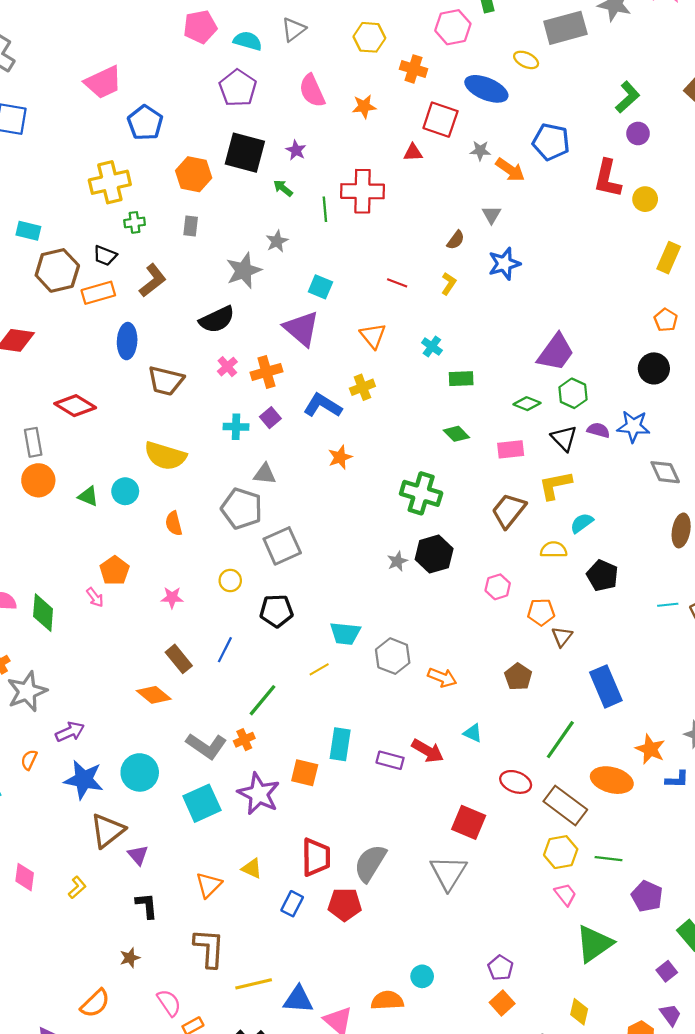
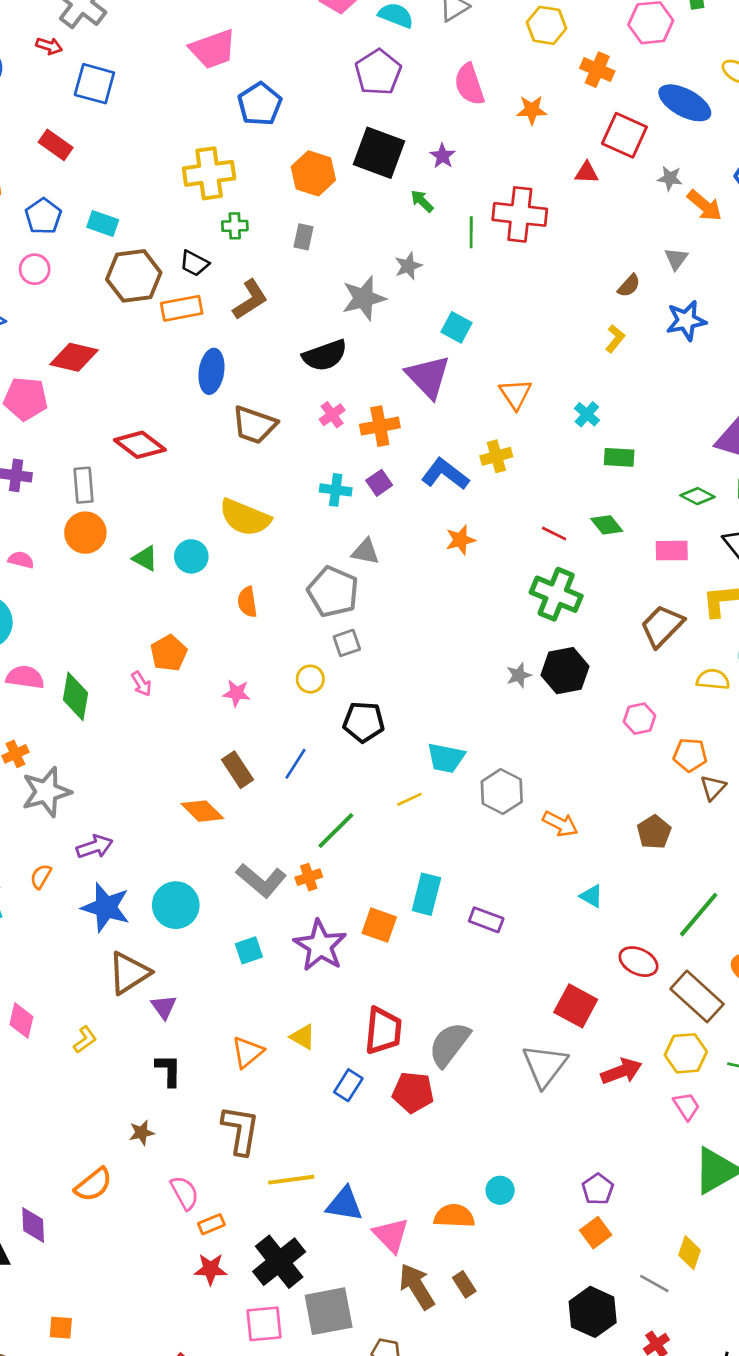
red line: (397, 283) -> (554, 533), moved
gray square: (282, 546) -> (347, 643), moved, size x0.6
red arrow: (428, 751) -> (621, 1071), moved, turned -56
cyan square: (202, 803) -> (249, 950), size x0.6

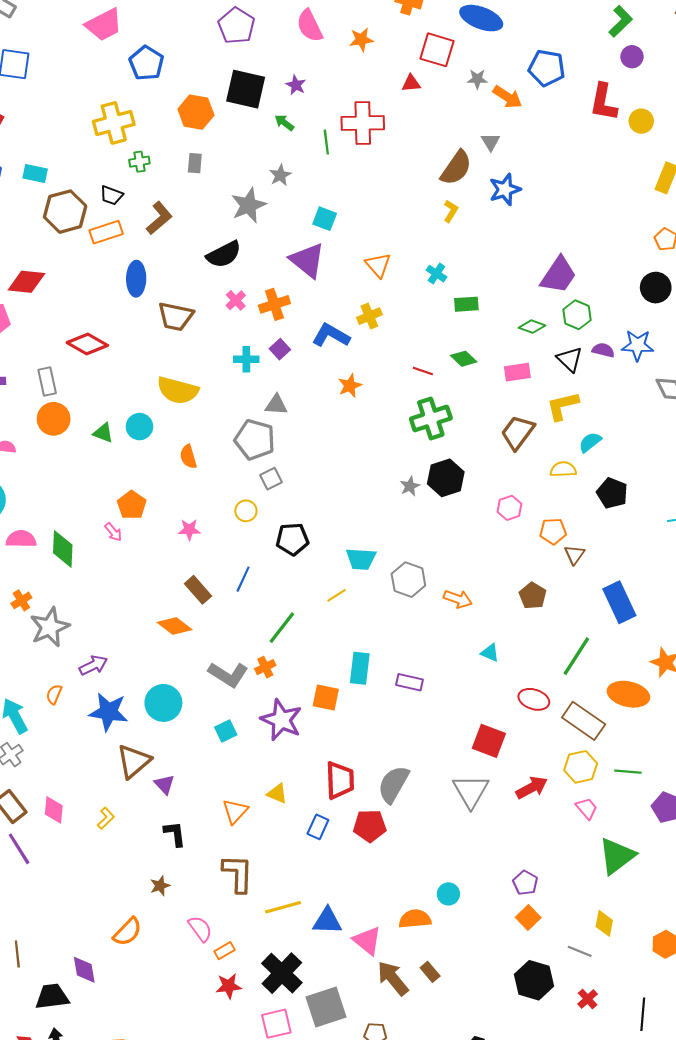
brown semicircle: (629, 286) -> (456, 168), size x1.8
green cross: (556, 594) -> (431, 419), turned -33

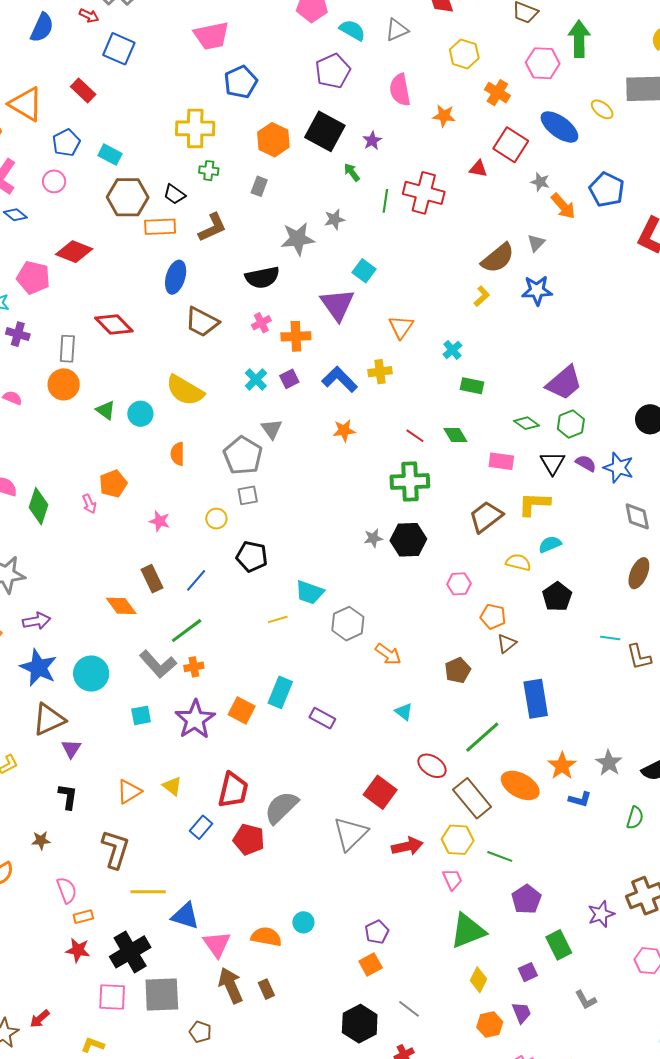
cyan cross: (246, 359) -> (256, 380), turned 30
gray triangle: (276, 405) -> (272, 429), turned 35
green line: (282, 628) -> (187, 631), moved
yellow diamond: (604, 923) -> (478, 980), moved

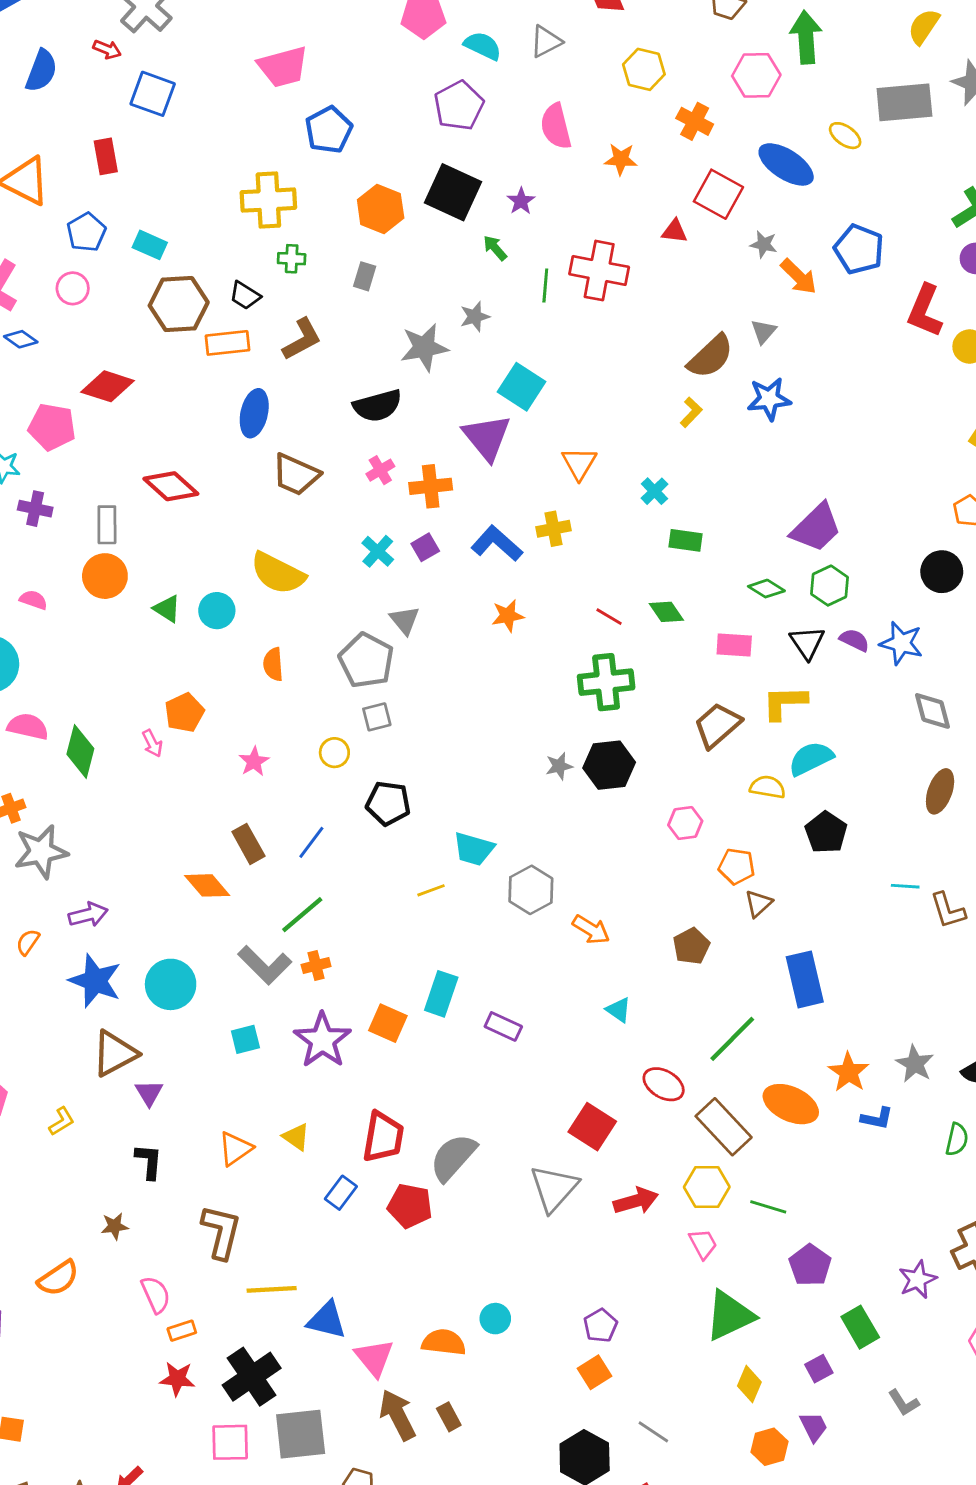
red rectangle: (83, 90) -> (106, 156), turned 40
cyan square: (364, 271) -> (521, 387), size x1.4
pink star: (160, 521) -> (254, 762), turned 30
cyan semicircle: (550, 544) -> (811, 759), size x1.4

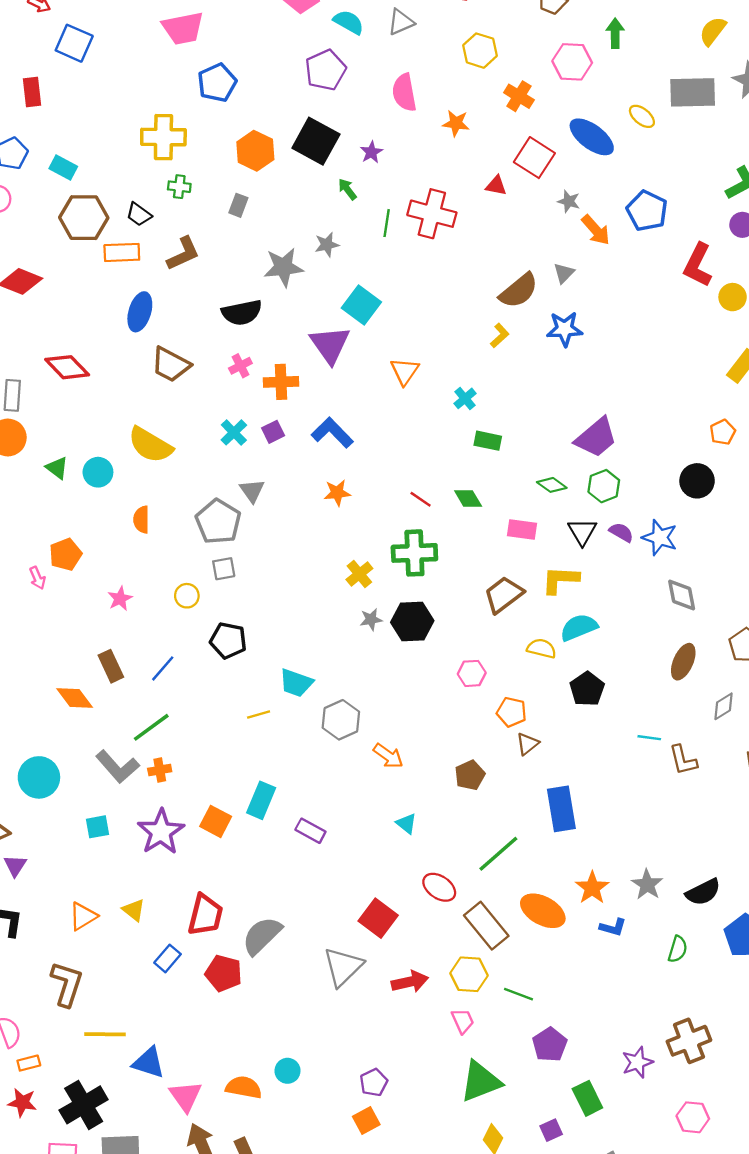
green arrow: (806, 37) -> (615, 33), size x0.7
yellow cross: (553, 529) -> (359, 574), moved, turned -32

